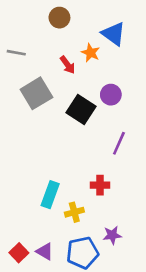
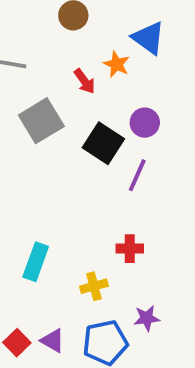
purple line: (119, 143) -> (137, 175), moved
cyan rectangle: (50, 195) -> (36, 262), moved

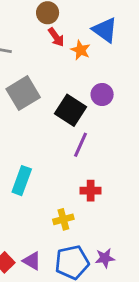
red arrow: (85, 81) -> (56, 37), moved
purple line: (137, 175) -> (81, 145), moved
cyan rectangle: (36, 262) -> (22, 181), moved
purple star: (147, 318) -> (105, 258), moved

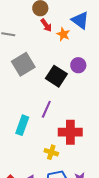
purple line: (81, 145) -> (46, 109), moved
red cross: (91, 191) -> (70, 132), size x1.6
yellow cross: (63, 219) -> (51, 152), turned 32

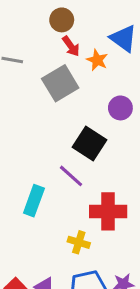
gray square: (23, 64) -> (60, 83), moved
black square: (56, 76) -> (90, 143), moved
purple line: (46, 109) -> (71, 176), turned -72

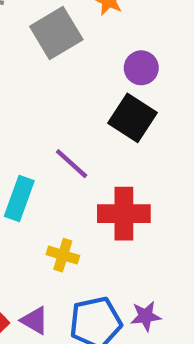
black square: (90, 143) -> (133, 118), moved
yellow cross: (79, 242) -> (63, 255), moved

